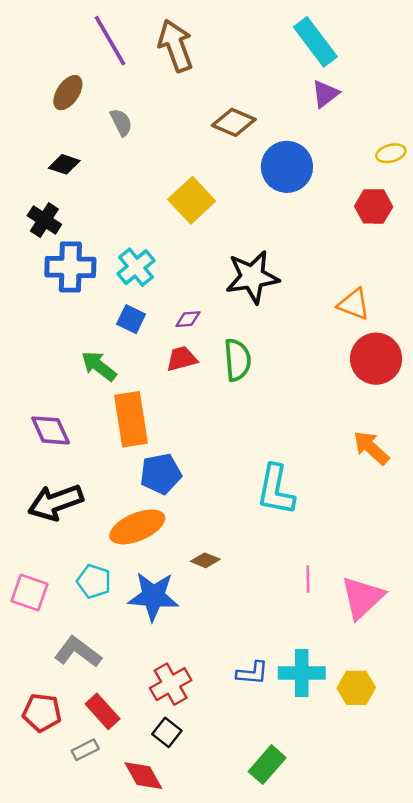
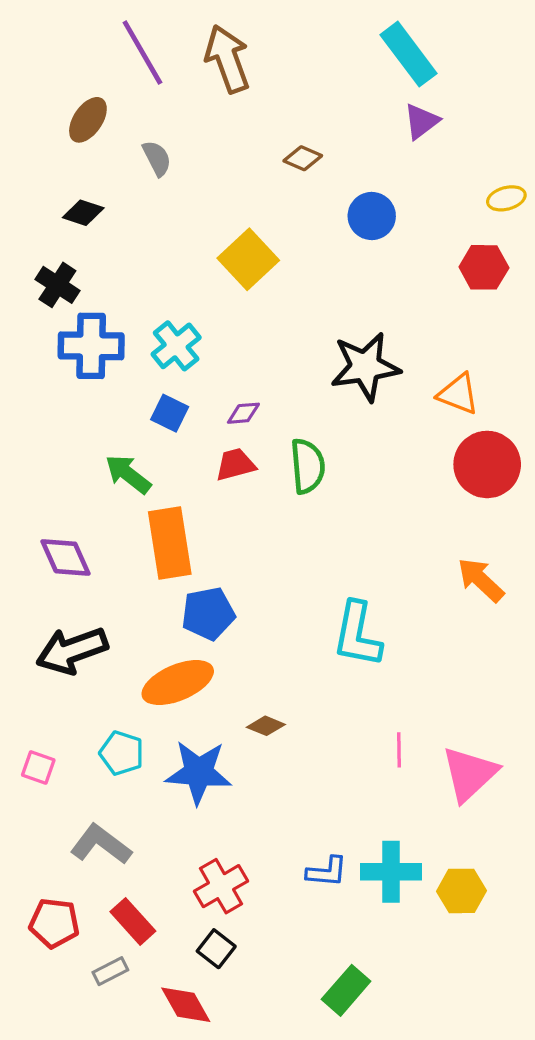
brown diamond: (234, 122) -> (303, 158), size x0.7
blue circle: (287, 167) -> (372, 216), size x0.7
black star: (252, 277) -> (365, 367), moved
pink square: (30, 593) -> (38, 768), size x0.7

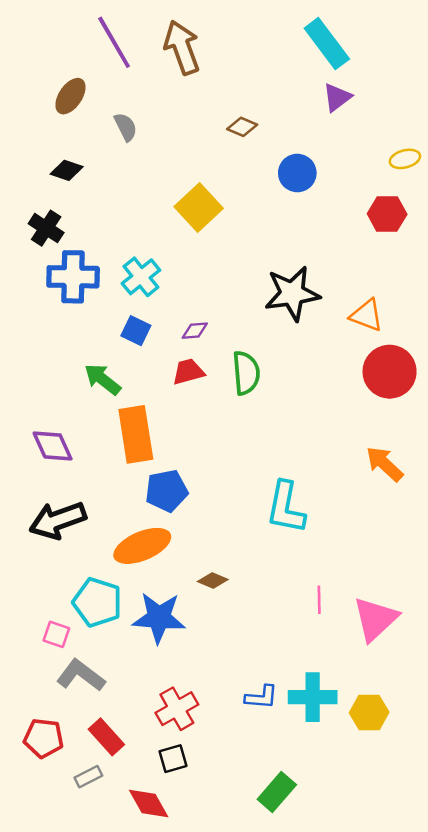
cyan pentagon: (122, 753) -> (97, 602), size x1.4
pink square: (38, 768) -> (56, 634), moved
black square: (216, 949) -> (173, 759), turned 36

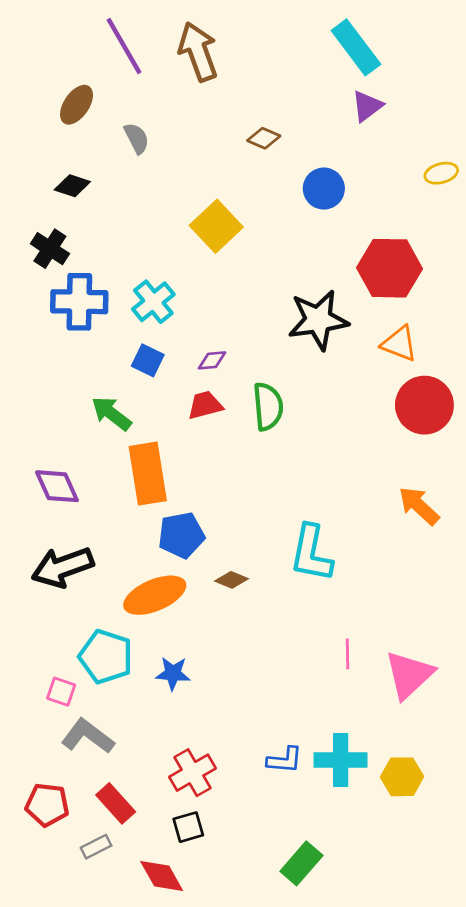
red hexagon: (387, 214) -> (389, 268), moved, size x1.5
brown diamond: (213, 581) -> (232, 580), moved
blue star: (159, 618) -> (173, 673), size x0.6

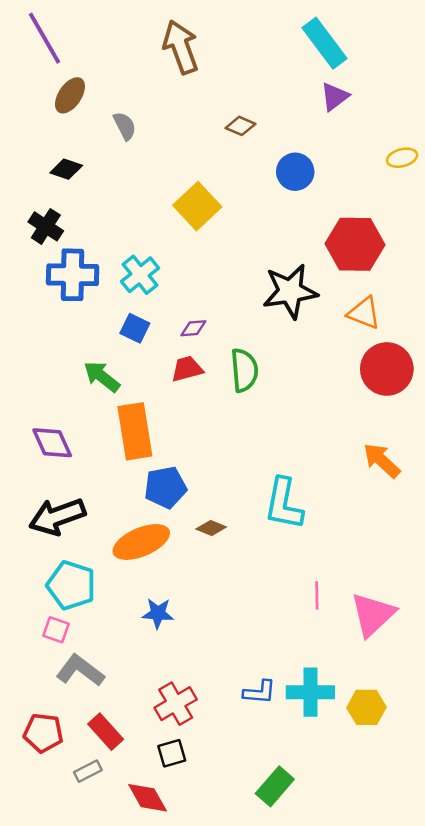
purple line: (124, 46) -> (45, 38), moved
cyan pentagon: (106, 657) -> (71, 585), moved

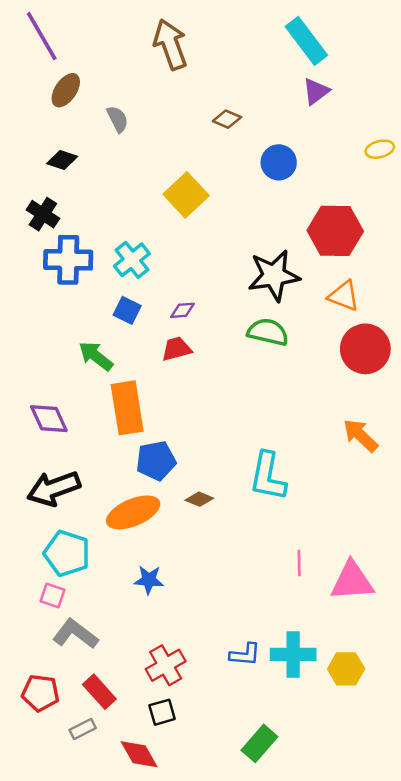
green semicircle: (244, 370) -> (268, 332), moved, turned -72
pink triangle: (373, 615) -> (352, 581), turned 39

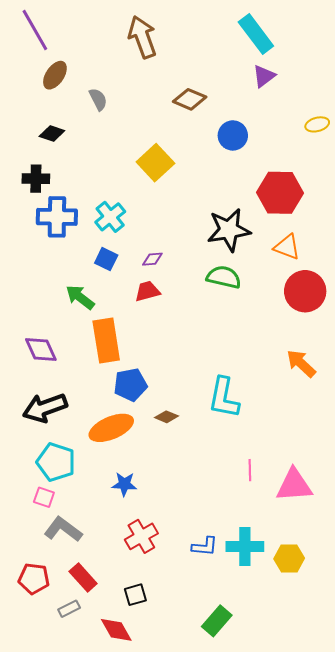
brown diamond: (227, 119) -> (190, 99), size x1.4
black cross: (43, 214) -> (36, 179), turned -32
red cross: (166, 665) -> (141, 536), moved

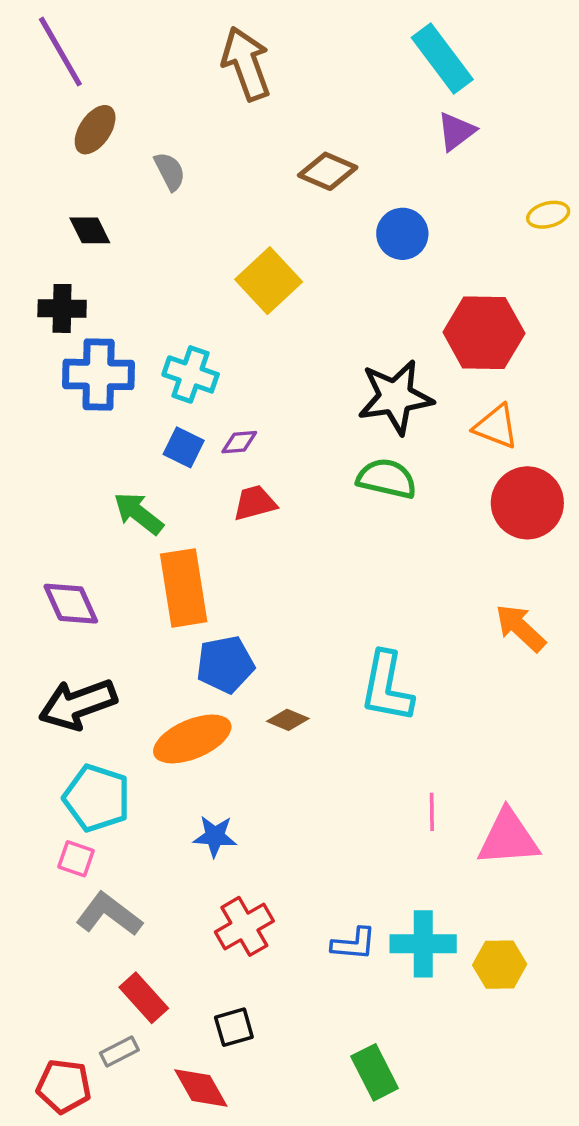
black diamond: (52, 133) -> (90, 230), turned 45
cyan cross: (110, 217) -> (191, 374), turned -32
purple diamond: (152, 259) -> (239, 442), moved
red pentagon: (34, 579) -> (64, 1086), moved
green rectangle: (217, 621) -> (375, 1072), turned -68

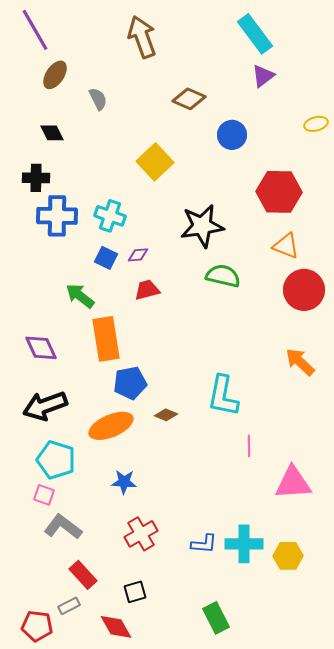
black star: (395, 397) -> (202, 226), moved
pink line: (432, 812) -> (249, 446), moved

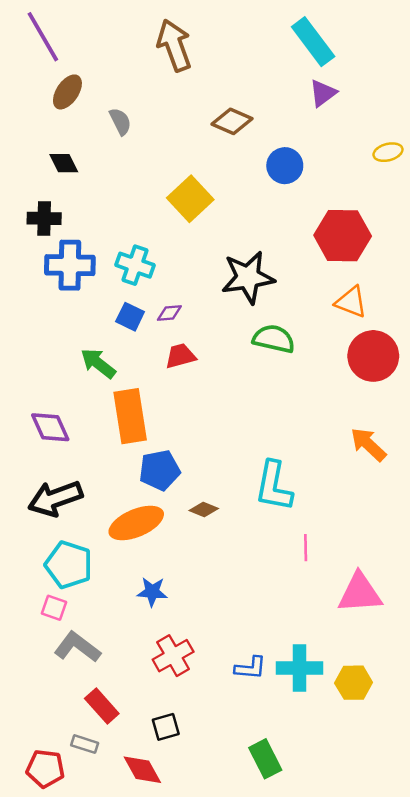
gray rectangle: (69, 606) -> (85, 744), turned 45

